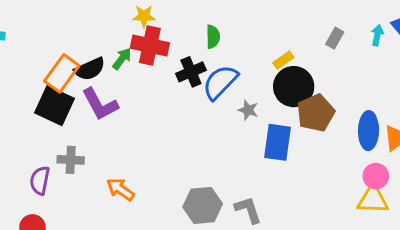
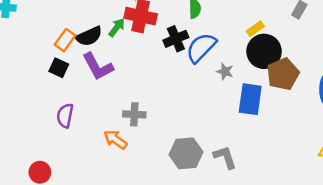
orange rectangle: (62, 73) -> (65, 40), size x0.7
black square: (54, 106) -> (59, 68), size x0.6
gray cross: (71, 160) -> (134, 114), moved
purple semicircle: (40, 180) -> (65, 116), moved

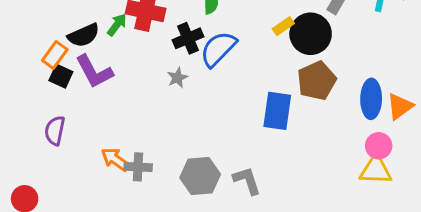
orange rectangle: (65, 40) -> (55, 55), moved
black circle: (264, 51) -> (311, 34), moved
black square: (59, 68) -> (61, 76), moved
gray star: (225, 72) -> (177, 78), moved, turned 30
gray cross: (134, 114) -> (138, 167), moved

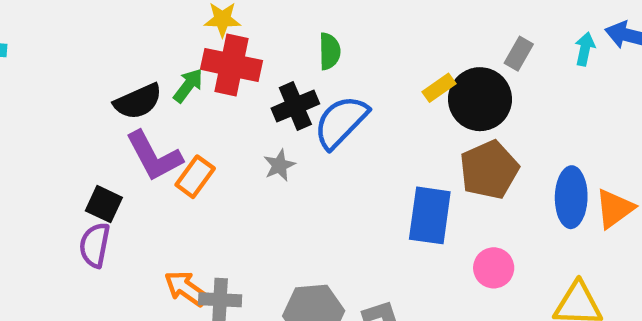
orange rectangle: (55, 55) -> (195, 177), moved
black square: (61, 76) -> (104, 204), moved
pink circle: (379, 146) -> (494, 268), moved

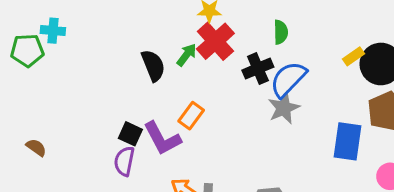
red cross: (231, 65) -> (215, 41), turned 36
black semicircle: (138, 101) -> (153, 66), turned -88
purple L-shape: (154, 156) -> (162, 138), moved
gray star: (279, 165) -> (284, 108), moved, size x1.5

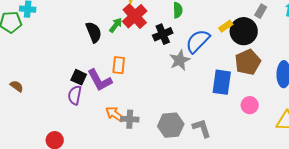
blue semicircle: (288, 79) -> (198, 41), moved
orange rectangle: (191, 116) -> (119, 65), turned -30

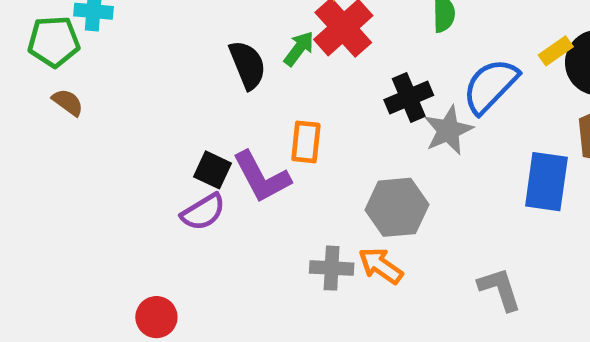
black cross: (163, 34) -> (409, 98), moved
brown semicircle: (17, 86) -> (68, 102), moved
purple semicircle: (75, 95) -> (203, 212), turned -132
orange arrow: (115, 114) -> (381, 266), moved
gray hexagon: (171, 125) -> (397, 207), moved

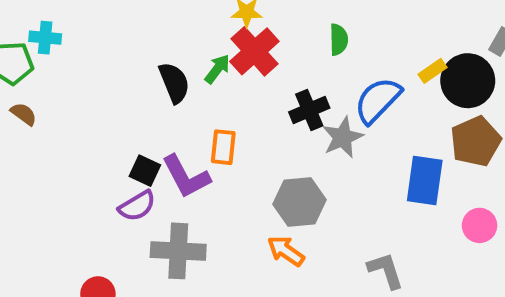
gray cross: (332, 268) -> (178, 251), moved, size x1.5

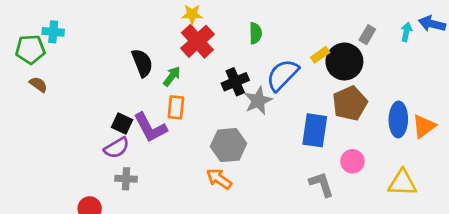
green arrow: (217, 69) -> (172, 76), moved
gray cross: (178, 251) -> (126, 179), moved, size x0.6
gray L-shape: (386, 270) -> (321, 184), moved

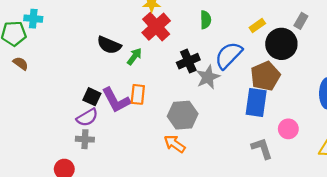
yellow rectangle: (320, 55) -> (257, 25), moved
black semicircle: (142, 63) -> (109, 45), turned 135
brown pentagon: (350, 103) -> (265, 76), moved
orange rectangle: (176, 107) -> (138, 94), moved
gray cross: (126, 179) -> (85, 139), moved

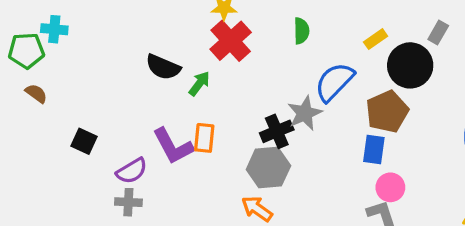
black cross: (188, 61) -> (277, 131), moved
black square: (92, 97) -> (84, 141), moved
blue rectangle: (256, 102) -> (374, 149), size x0.7
pink circle: (288, 129) -> (390, 187), moved

